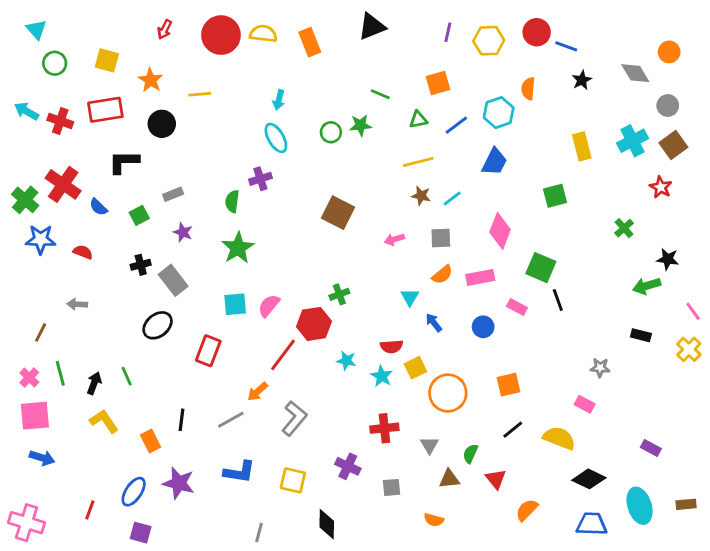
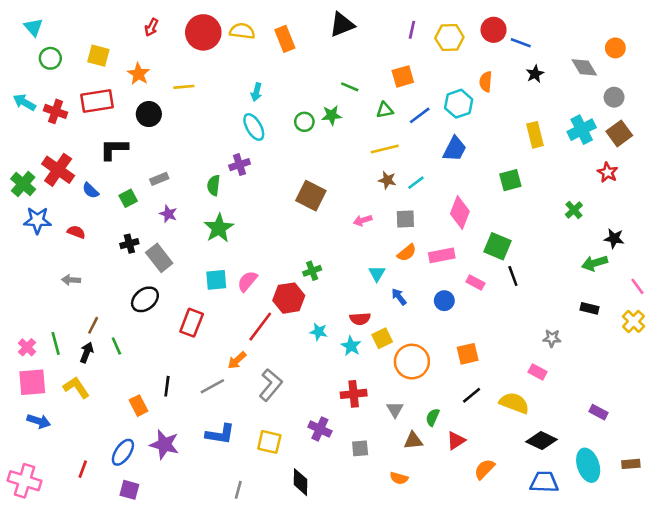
brown line: (41, 332) -> (93, 325), moved
yellow L-shape: (104, 421) -> (76, 387), moved
red triangle: (496, 479) -> (456, 441), turned 36

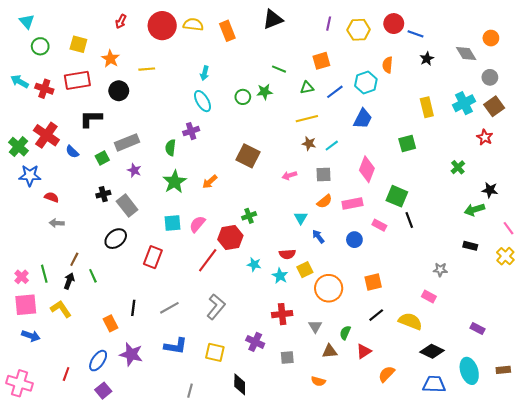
gray rectangle: (159, 179) -> (127, 142), size x1.6
red semicircle: (76, 232) -> (52, 197), moved
orange arrow: (237, 360) -> (210, 182), moved
purple square: (129, 490) -> (103, 391), turned 35

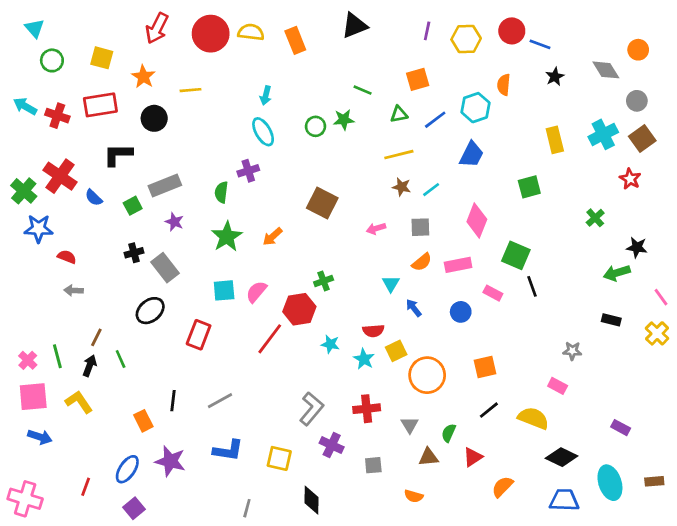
red arrow: (121, 21) -> (157, 28), size x1.6
gray L-shape: (216, 307) -> (311, 409), moved

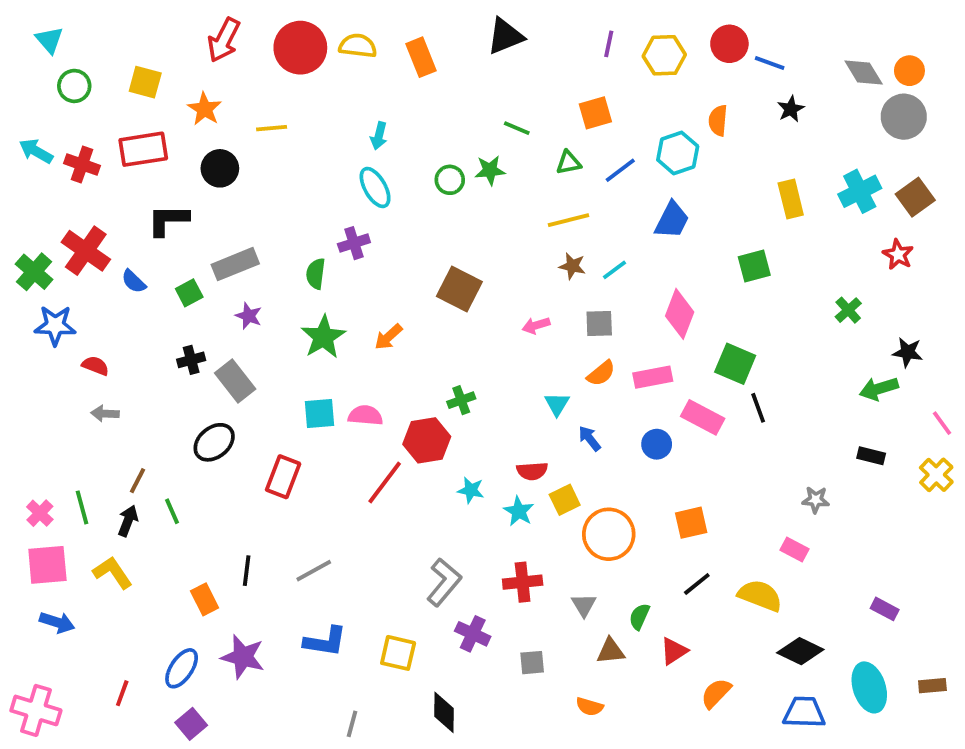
gray diamond: (606, 70) -> (864, 73), moved
gray circle: (637, 101) -> (904, 117), moved, size x1.5
pink semicircle: (256, 292) -> (365, 415), turned 55
pink rectangle: (493, 293) -> (703, 417), size x1.5

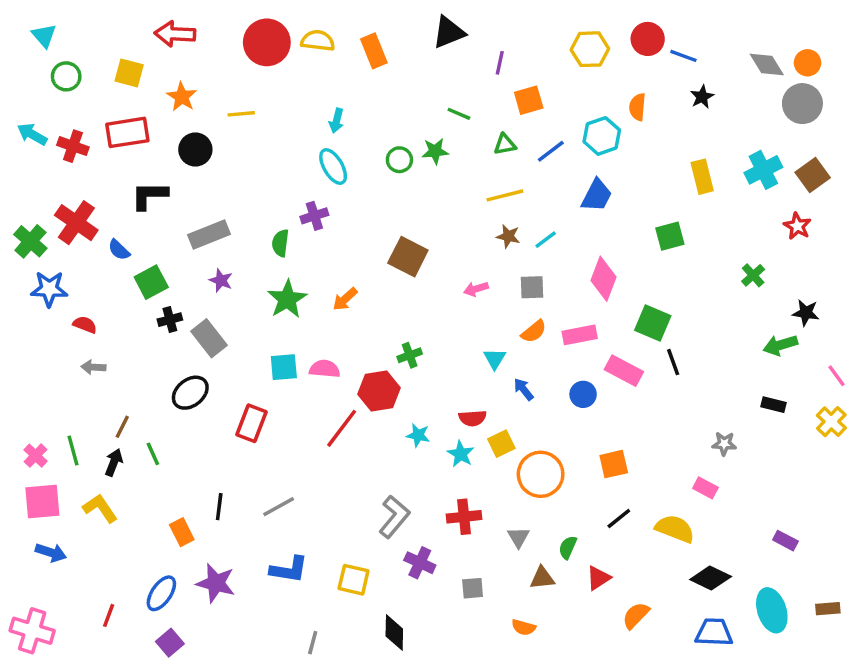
red arrow: (224, 40) -> (175, 34), moved, turned 66
purple line: (609, 44) -> (500, 63), moved
green square: (189, 293) -> (151, 282), moved, size x1.4

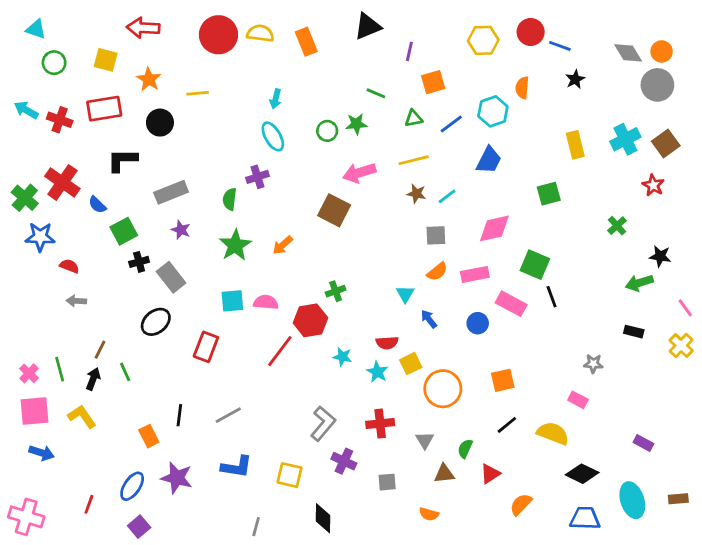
cyan triangle: (44, 36) -> (36, 29), turned -30
pink diamond: (603, 279) -> (494, 228), turned 56
pink arrow: (476, 289) -> (359, 173), moved, size x1.6

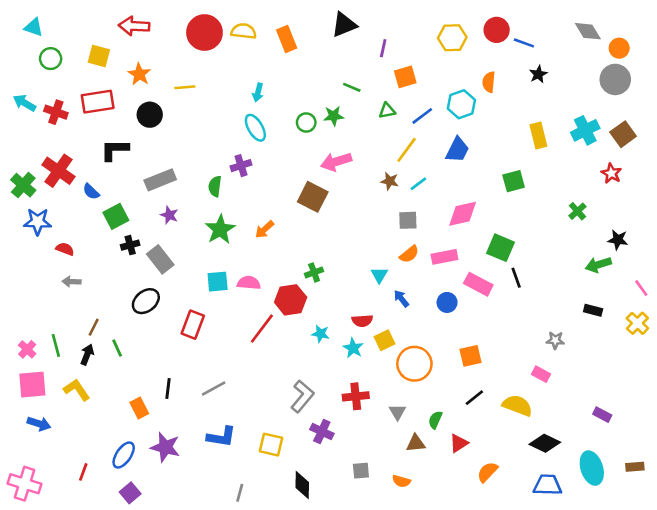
gray diamond: (628, 53) -> (588, 31), moved
yellow line: (414, 160) -> (407, 150), moved, turned -40
gray square: (387, 482) -> (361, 471), moved

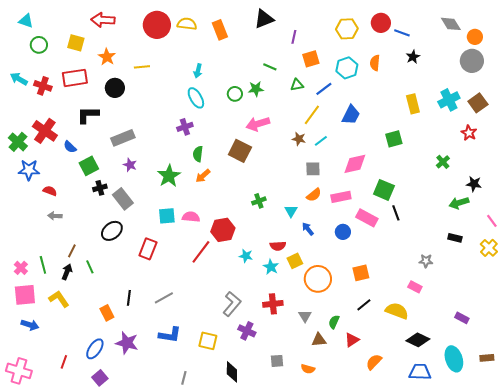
cyan hexagon: (461, 104) -> (347, 68), moved
green semicircle: (215, 186) -> (198, 154), moved
green cross: (314, 272) -> (259, 201), moved

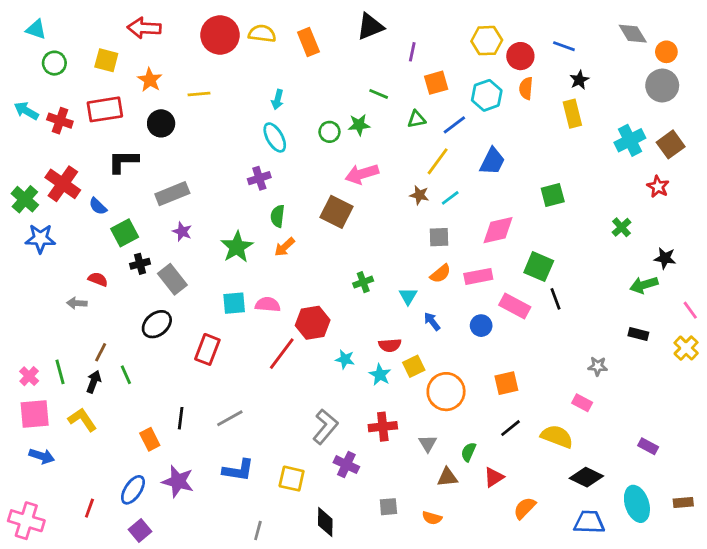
red circle: (381, 23) -> (520, 56), moved
yellow rectangle: (413, 104) -> (572, 114), moved
red semicircle: (50, 191) -> (98, 279), moved

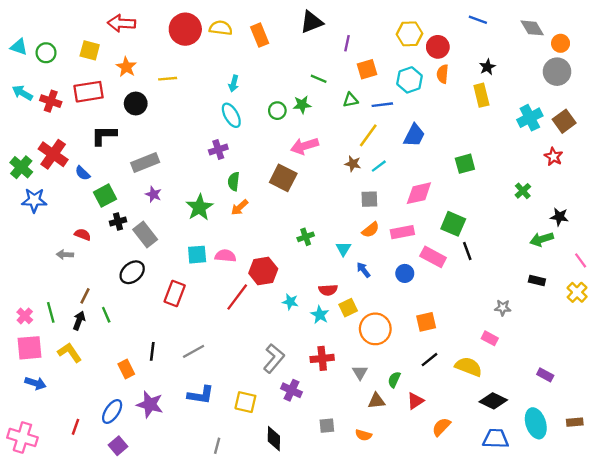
cyan triangle: (36, 29) -> (19, 47), moved
blue line: (564, 46) -> (478, 20), moved
blue line: (454, 125) -> (382, 105), turned 30

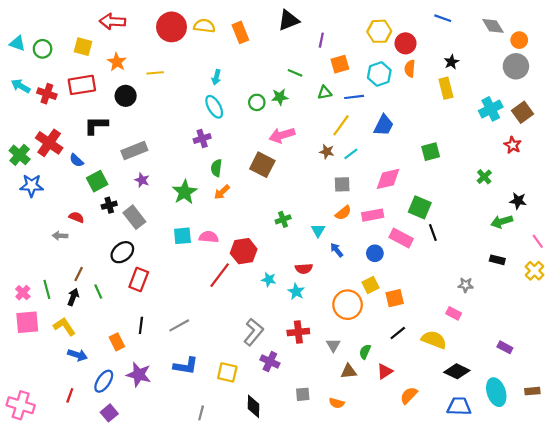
red rectangle: (175, 293) -> (139, 280), moved
yellow square: (348, 308) -> (371, 285), moved
blue arrow: (35, 383) -> (78, 355), moved

